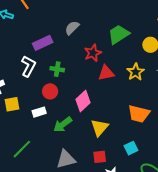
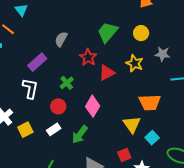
green cross: (57, 69) -> (67, 83), moved, turned -32
yellow triangle: (100, 128) -> (132, 124), moved

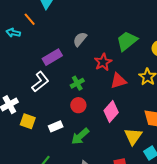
white L-shape: (30, 88) -> (40, 82), turned 30
red circle: (58, 106) -> (78, 105), moved
pink diamond: (93, 106) -> (111, 111), moved
yellow square: (25, 130) -> (28, 121), turned 35

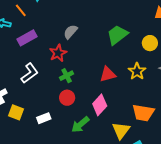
purple rectangle: (52, 57) -> (27, 38), moved
red star: (103, 62) -> (58, 53), moved
green arrow: (80, 136) -> (80, 125), moved

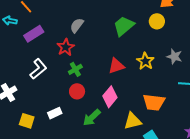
yellow circle: (150, 43) -> (157, 21), moved
yellow square: (16, 112) -> (27, 121), moved
yellow triangle: (121, 130) -> (133, 121), turned 42

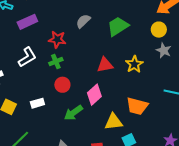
yellow circle: (157, 21) -> (159, 30), moved
gray semicircle: (77, 25) -> (83, 21), moved
red star: (66, 47) -> (57, 39), turned 30
gray star: (174, 57) -> (164, 50), moved
green cross: (75, 69) -> (56, 61), moved

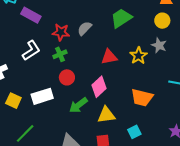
gray semicircle: (83, 21) -> (85, 28), moved
purple rectangle: (27, 22) -> (31, 15), turned 54
gray star: (164, 50) -> (159, 45), moved
white rectangle: (37, 103) -> (42, 96), size x1.5
yellow triangle: (113, 122) -> (106, 115), moved

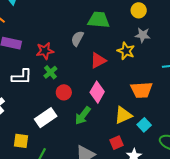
green trapezoid: (121, 18) -> (99, 20), turned 55
gray semicircle: (85, 28) -> (77, 39), moved
white L-shape: (31, 50) -> (22, 77), turned 50
yellow square: (13, 101) -> (21, 141), moved
yellow triangle: (106, 115) -> (123, 115), moved

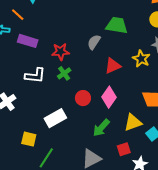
red circle: (64, 92) -> (83, 98), moved
green arrow: (83, 116) -> (101, 128), moved

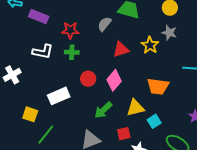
green cross: (64, 73) -> (72, 52), turned 32

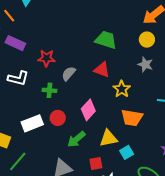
gray semicircle: (104, 24) -> (69, 74), moved
yellow star: (150, 45) -> (122, 89), moved
red triangle: (121, 49) -> (102, 70), moved, turned 36
green cross: (72, 52) -> (49, 90), moved
red circle: (88, 79) -> (58, 118), moved

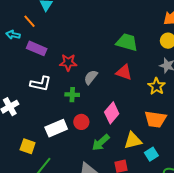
yellow star: (122, 89) -> (157, 86), moved

